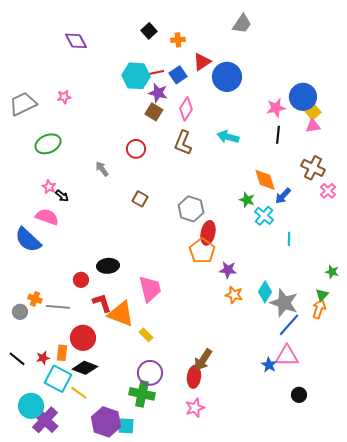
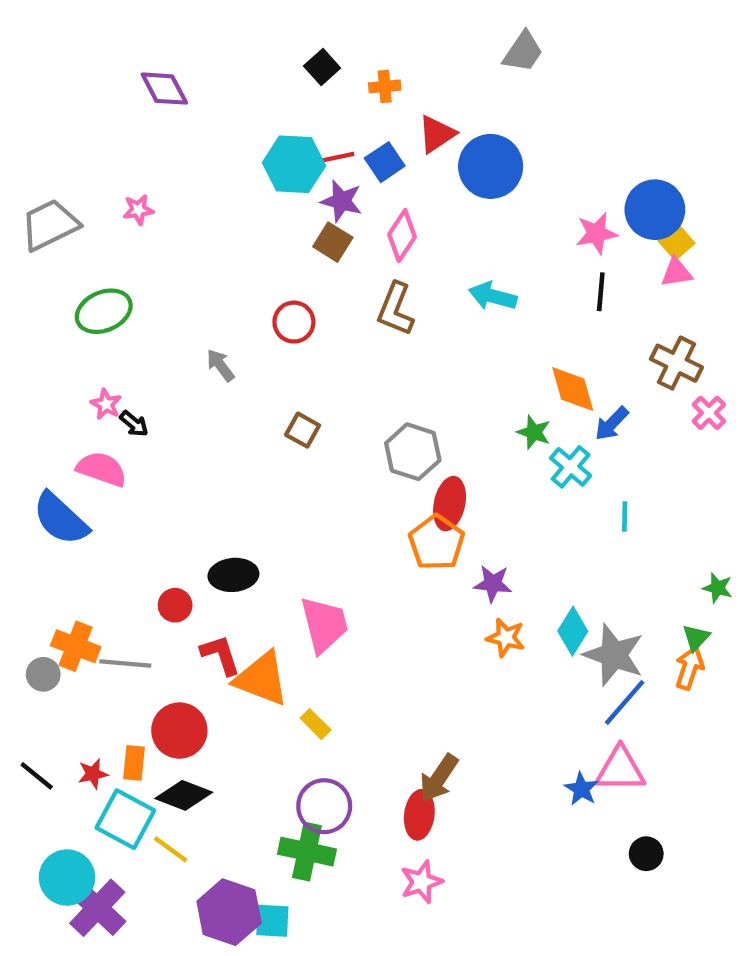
orange cross: (35, 299) -> (76, 646), size x1.5

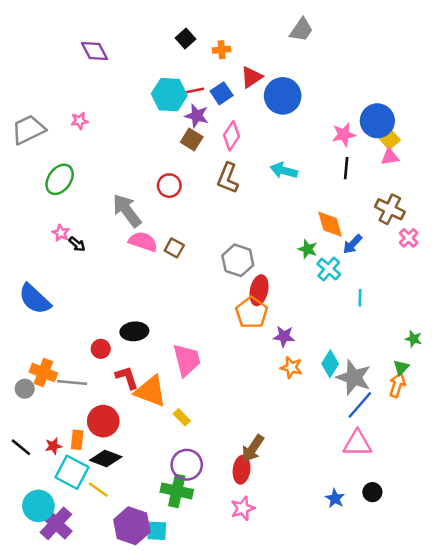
green ellipse: (104, 311) -> (60, 179), turned -32
gray arrow: (220, 365) -> (127, 210), size x1.8
pink semicircle: (102, 469) -> (143, 242), moved
blue star: (581, 789) -> (335, 498), moved

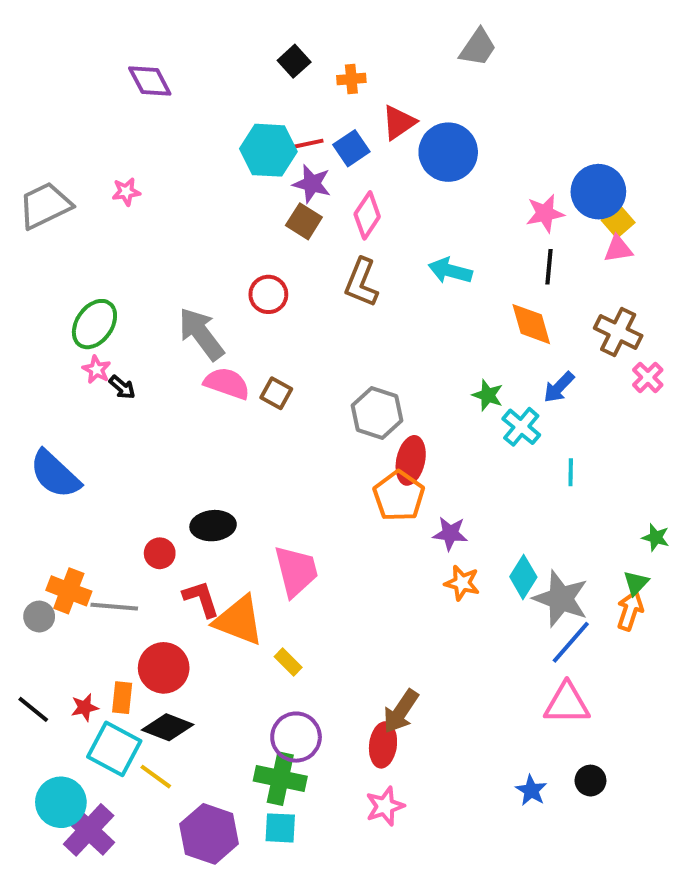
green ellipse: (60, 179) -> (94, 324), moved
orange diamond: (330, 224) -> (531, 324), moved
cyan square: (157, 531) -> (280, 828), moved

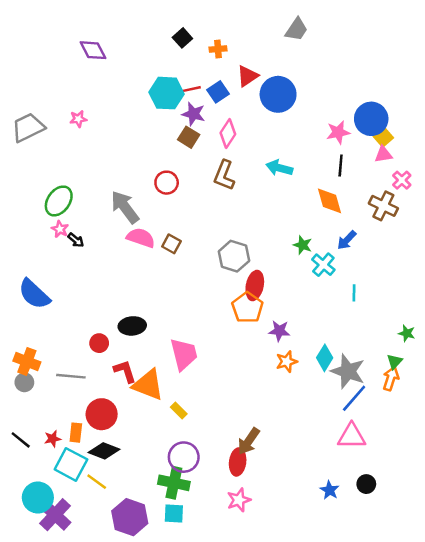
pink cross: (648, 377) -> (402, 180), moved
orange star: (462, 583) -> (287, 361), turned -30
orange cross: (69, 591) -> (27, 361), moved

